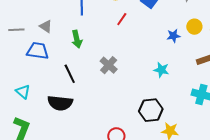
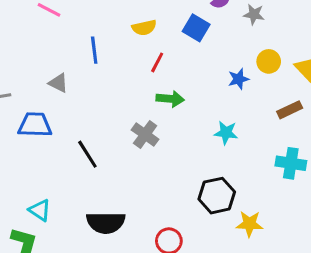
gray triangle: (46, 26) -> (58, 83), moved
green arrow: (77, 39) -> (170, 99), moved, turned -66
cyan triangle: (23, 92) -> (40, 210), moved
black semicircle: (60, 103) -> (106, 223), moved

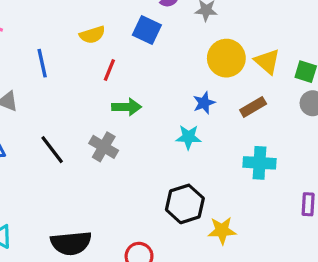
yellow circle: (269, 61) -> (226, 58), size x1.5
blue star: (239, 79) -> (204, 103), moved
black line: (87, 154) -> (52, 150), moved

